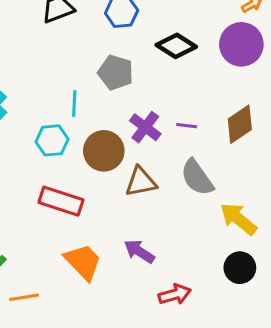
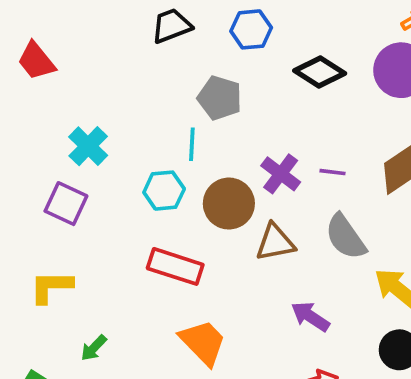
gray pentagon: (116, 72) -> (220, 98), moved
purple arrow: (139, 251) -> (310, 316), moved

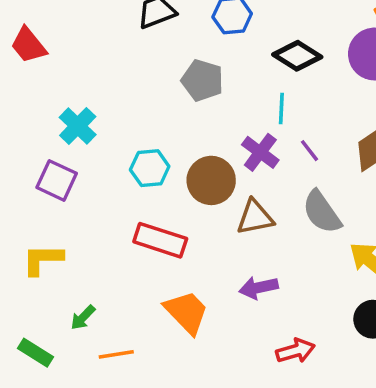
cyan line: (192, 144) -> (281, 108), moved
purple line: (333, 172) -> (310, 151), turned 45
purple arrow: (310, 316) -> (259, 288), moved, turned -45

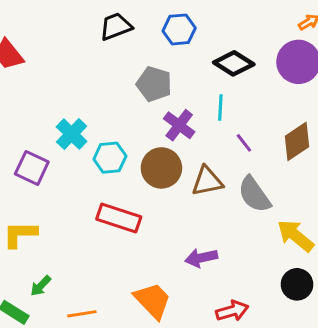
cyan cross: (78, 126) -> (72, 134), moved
purple cross: (260, 152) -> (179, 125), moved
brown triangle: (255, 217) -> (207, 181), moved
orange trapezoid: (187, 312) -> (153, 301), moved
green arrow: (83, 317) -> (41, 286), moved

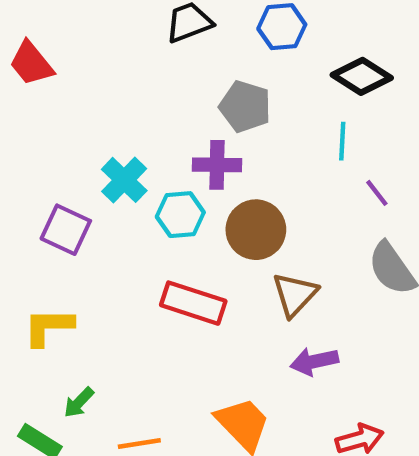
purple cross: (179, 125) -> (217, 165), moved, turned -36
brown triangle: (207, 181) -> (295, 294), moved, turned -36

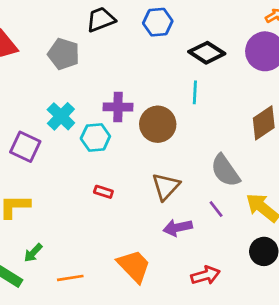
gray pentagon: (245, 107) -> (64, 54), moved
purple line: (377, 193) -> (216, 209), moved
brown circle: (256, 230) -> (158, 124), moved
red rectangle: (193, 303) -> (103, 192), size x0.5

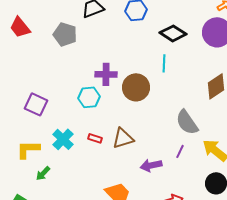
cyan cross: (61, 116) -> (63, 139), moved
brown triangle: (166, 187) -> (123, 138), moved, turned 30
purple line: (216, 209) -> (180, 151), turned 64
green arrow: (33, 253) -> (43, 173), moved

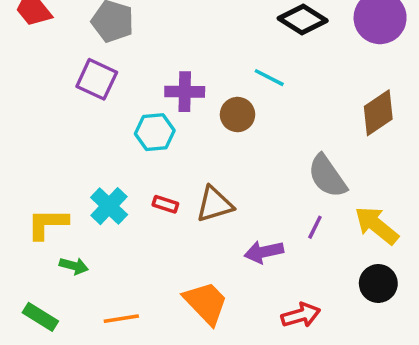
cyan line: (164, 63) -> (269, 78), moved, turned -66
brown circle: (136, 87) -> (238, 115), size x0.7
purple square: (36, 104) -> (97, 79), moved
green arrow: (43, 173) -> (74, 266), turned -119

